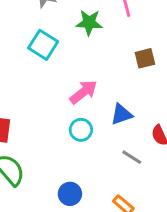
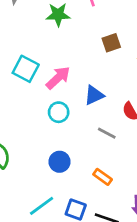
cyan square: (43, 45) -> (26, 69), moved
blue circle: (70, 194) -> (60, 162), moved

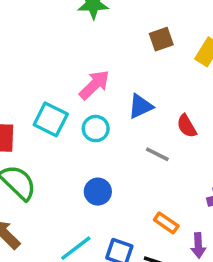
cyan square: (26, 69) -> (51, 119), moved
orange rectangle: (103, 177) -> (166, 223), moved

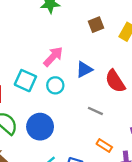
red semicircle: (187, 126) -> (115, 81), size x1.5
gray line: (157, 154) -> (95, 111), moved
blue circle: (98, 192) -> (40, 127), moved, size x1.5

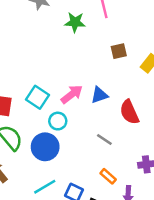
pink arrow: (53, 57) -> (72, 94), moved
cyan circle: (55, 85) -> (58, 121), moved

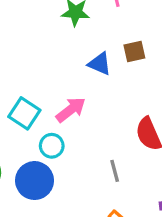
blue triangle: (99, 95) -> (100, 64), moved, turned 42
gray line: (104, 139) -> (115, 171), turned 42

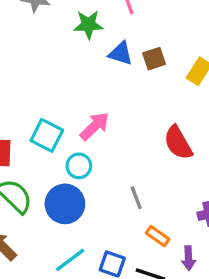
blue triangle: (100, 64) -> (121, 53), moved
gray line: (115, 171) -> (136, 198), moved

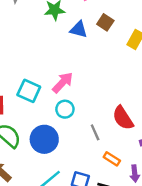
brown square: (154, 59) -> (105, 22), moved, turned -35
red semicircle: (178, 143) -> (123, 118), moved
cyan circle: (79, 166) -> (65, 109), moved

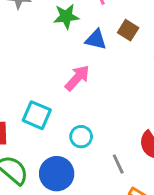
pink arrow: (63, 83) -> (77, 78), moved

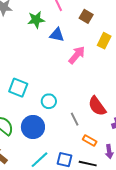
brown square: (128, 30) -> (86, 16), moved
pink arrow: (77, 78) -> (77, 55), moved

